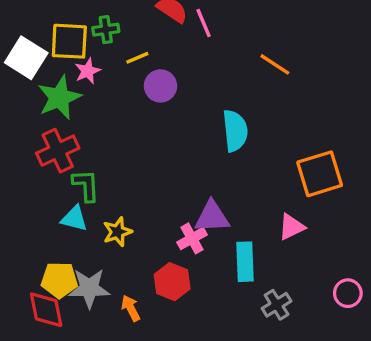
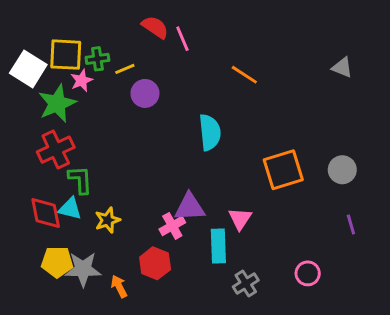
green cross: (106, 30) -> (97, 59), moved
pink triangle: (291, 227) -> (240, 219), moved, turned -30
red diamond: (46, 310) -> (46, 213), moved

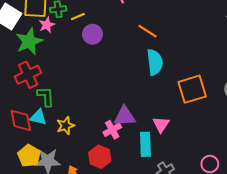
orange line: (244, 75) -> (148, 31), moved
cyan semicircle: (210, 132) -> (155, 62), moved
yellow pentagon: (57, 262) -> (29, 156), turned 30

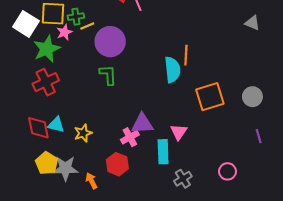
yellow line: (78, 17) -> (87, 26), moved
orange line: (148, 31) -> (186, 55), moved, turned 60
purple circle: (92, 34) -> (110, 42), size x1.5
green L-shape: (46, 97) -> (108, 75), moved

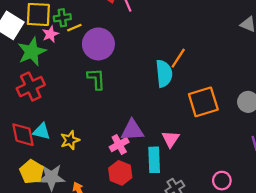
orange line: (186, 55) -> (178, 58), turned 30
red hexagon: (117, 164) -> (120, 173), moved

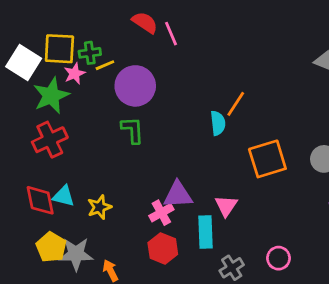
cyan semicircle: (164, 73) -> (218, 123), size x0.7
pink circle: (222, 181) -> (279, 258), moved

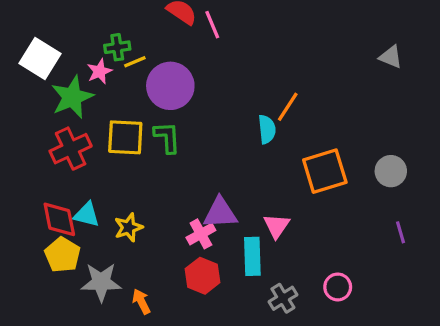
yellow square: (59, 49) -> (125, 137), moved
yellow pentagon: (51, 247) -> (63, 255), moved

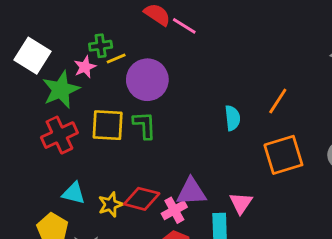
pink line: (212, 25) -> (184, 26), turned -35
orange line: (288, 107) -> (278, 101), moved
red diamond: (59, 219) -> (142, 199), moved, turned -64

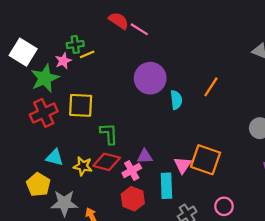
purple circle: (147, 80) -> (150, 78), moved
green L-shape: (145, 125) -> (109, 134), moved
orange square: (283, 155) -> (206, 160), moved, turned 36
purple triangle: (191, 192) -> (145, 156), size x0.7
yellow star: (110, 205) -> (83, 166), turned 30

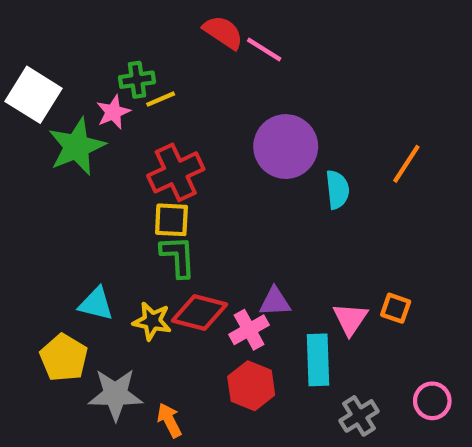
yellow square: (81, 105) -> (171, 220), moved, size x0.7
red cross: (44, 113) -> (176, 172), moved
green L-shape: (109, 134) -> (178, 256), moved
orange square: (206, 160) -> (396, 308), size x0.5

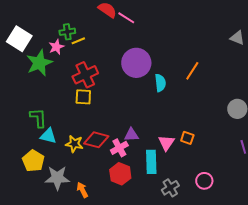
green L-shape: (178, 256) -> (38, 118), moved

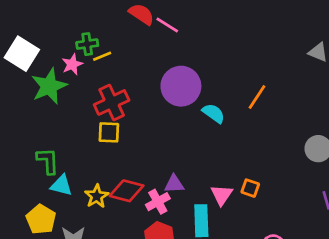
cyan semicircle: (160, 83) -> (214, 113), turned -48
yellow star: (74, 144) -> (97, 196), turned 30

